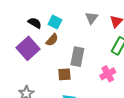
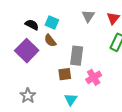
brown semicircle: (52, 40) -> (50, 40), turned 104
pink cross: (108, 74) -> (94, 77), moved

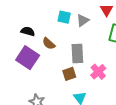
gray triangle: (88, 16) -> (83, 20), moved, turned 32
cyan square: (52, 23) -> (64, 17), moved

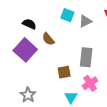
gray rectangle: (77, 53) -> (86, 57), moved
pink cross: (98, 72) -> (90, 83), moved

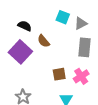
gray rectangle: (86, 57) -> (84, 47), moved
pink cross: (90, 83) -> (81, 76), moved

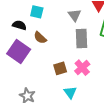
cyan square: (63, 17) -> (37, 12), moved
gray triangle: (81, 23) -> (75, 15), turned -32

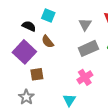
gray rectangle: (82, 38) -> (88, 48), turned 60
brown square: (60, 68) -> (37, 74), moved

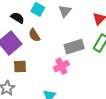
gray triangle: (85, 24) -> (65, 11), moved
pink cross: (85, 77) -> (61, 66), moved

